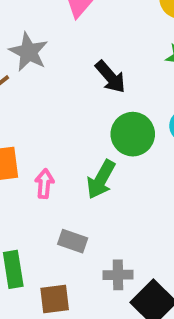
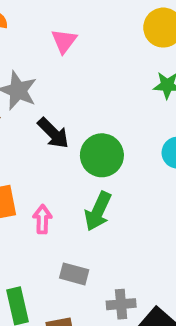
black arrow: (110, 77) -> (53, 133), moved
green circle: (133, 134) -> (102, 155), moved

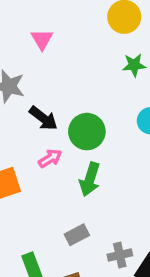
pink arrow: (42, 219) -> (50, 158), moved, turned 65
gray rectangle: (74, 274) -> (77, 235), turned -35

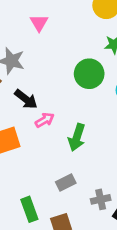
black arrow: (43, 118) -> (26, 99), moved
green circle: (87, 132) -> (89, 74), moved

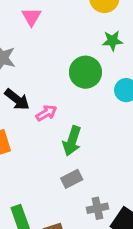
pink arrow: (45, 120) -> (46, 113), moved
gray rectangle: (66, 183) -> (72, 179), moved

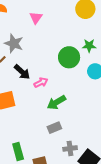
green star: (112, 41) -> (89, 46), moved
green arrow: (72, 141) -> (56, 102), turned 36

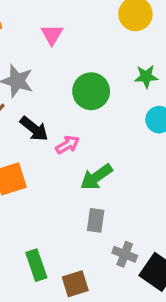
green circle: (69, 57) -> (91, 91), moved
gray rectangle: (54, 128) -> (96, 220), turned -56
gray cross: (70, 148) -> (125, 254), turned 32

